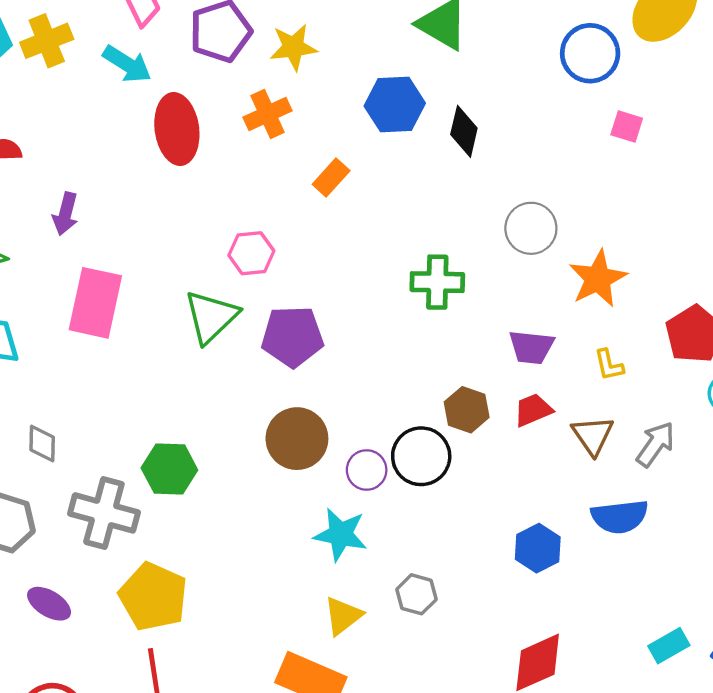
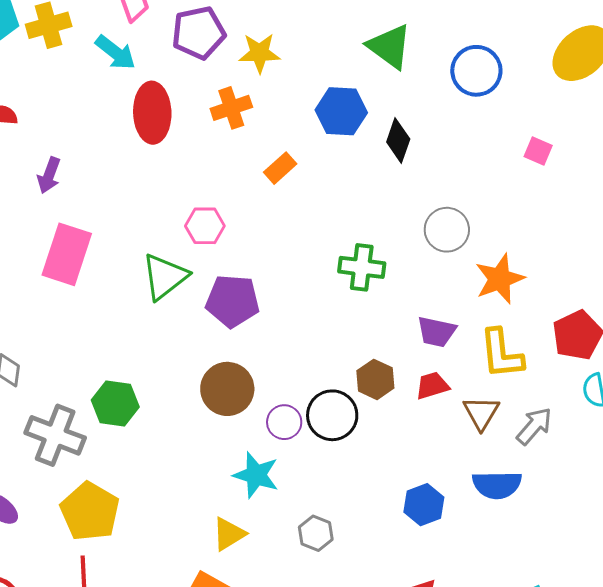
blue circle: (590, 53) -> (476, 71), moved
yellow L-shape: (609, 365) -> (501, 354), size x1.8
yellow triangle: (343, 616) -> (229, 534), moved

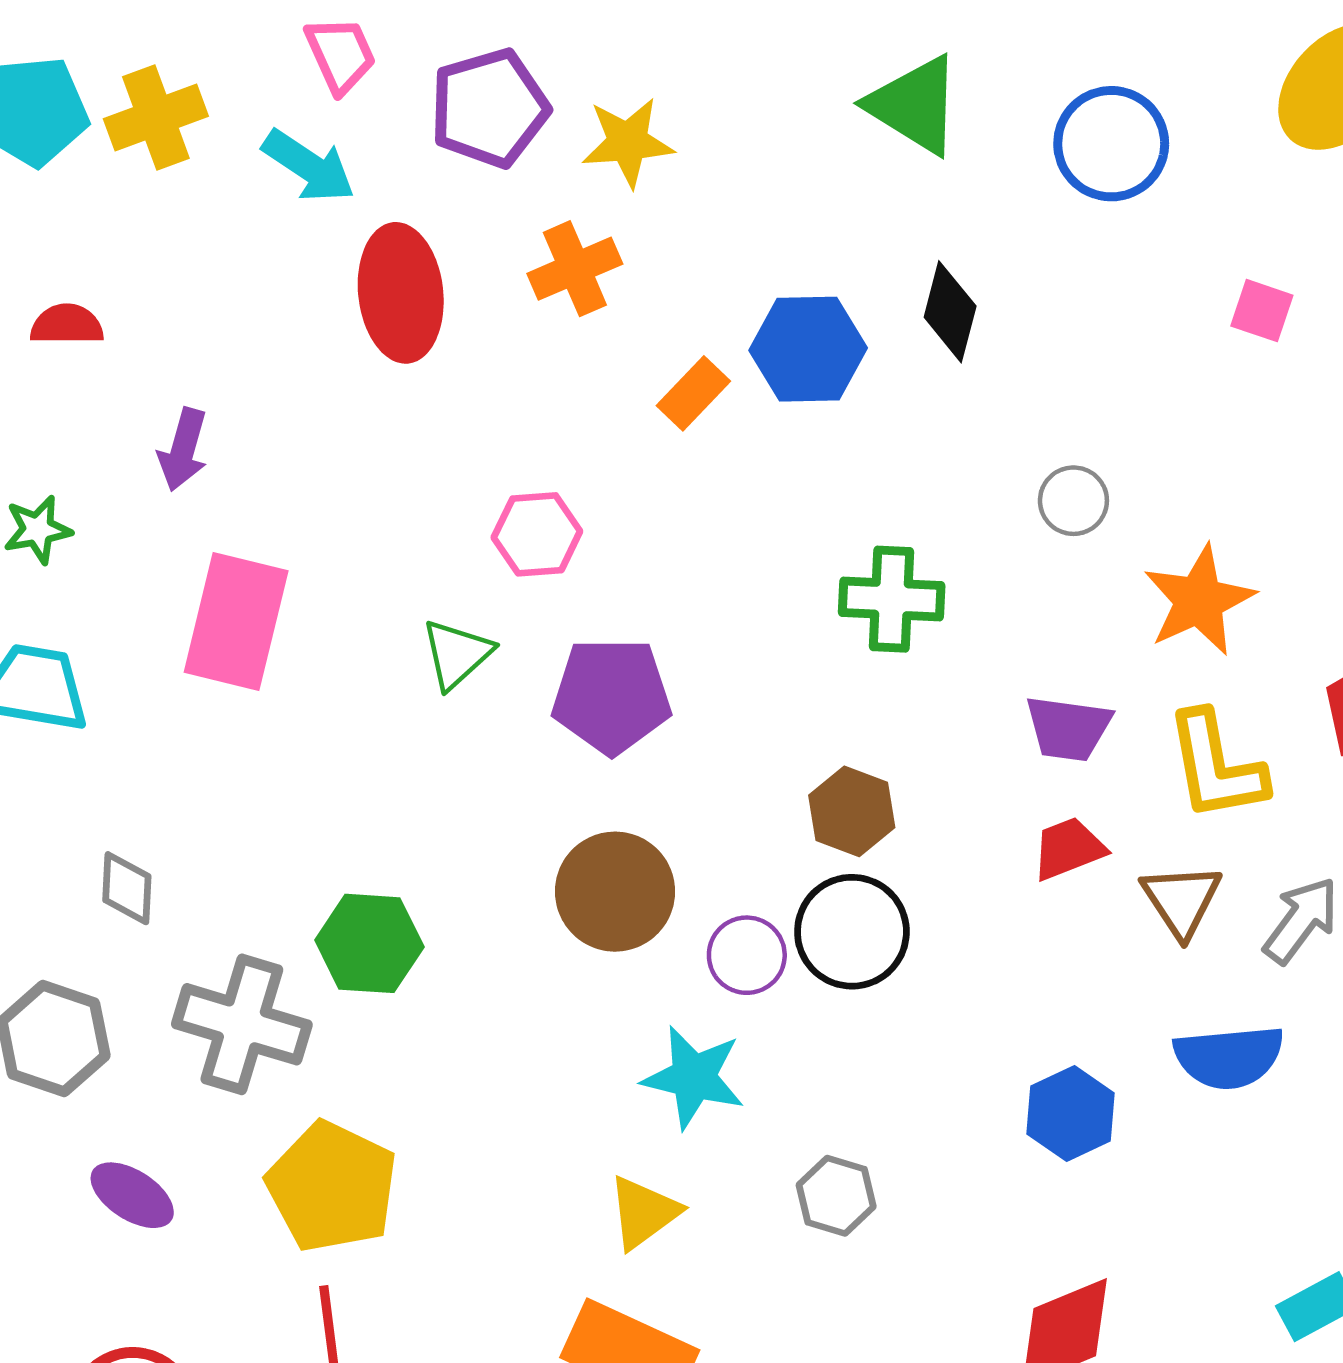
blue hexagon: (341, 111) -> (808, 349), moved
gray circle: (447, 230) -> (1073, 501), size x0.7
green triangle: (165, 277) -> (457, 654), size x0.7
brown hexagon: (375, 379) -> (852, 811), moved

